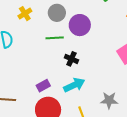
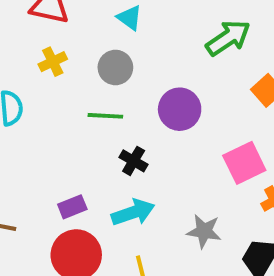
purple circle: (80, 25) -> (180, 109), moved
gray star: (109, 100) -> (204, 231), moved

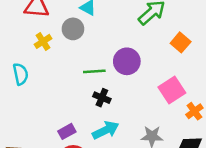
gray circle: (115, 67) -> (73, 29), moved
green line: (105, 116) -> (94, 71), moved

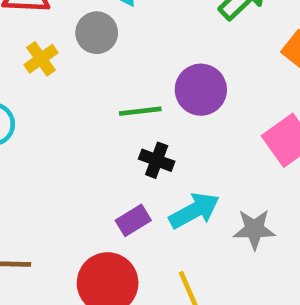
cyan arrow: (106, 130) -> (194, 211), moved
purple rectangle: (67, 131) -> (133, 220), moved

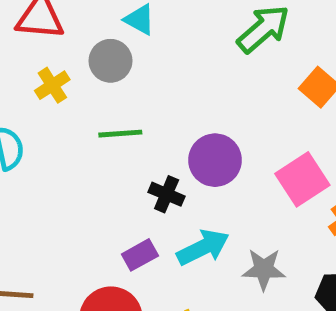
purple circle: (201, 90) -> (215, 160), moved
green line: (140, 111) -> (120, 134), moved

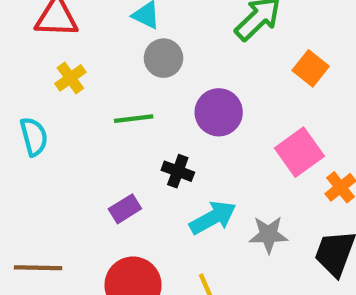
gray circle: (110, 61) -> (163, 58), moved
purple circle: (215, 160) -> (219, 112), moved
purple rectangle: (140, 255) -> (125, 209), moved

